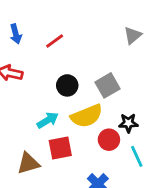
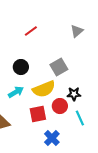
red line: (55, 41) -> (31, 31), moved
black circle: (67, 85) -> (21, 67), moved
red square: (60, 148) -> (38, 114), moved

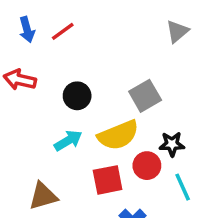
red line: (31, 31) -> (63, 31), moved

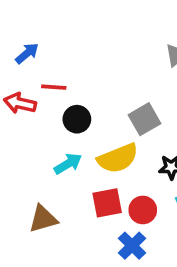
blue arrow: (27, 30) -> (27, 53), turned -115
red line: (63, 31) -> (54, 87), moved, turned 40
red circle: (147, 166) -> (143, 210), moved

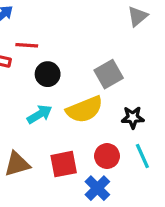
red square: (107, 203) -> (64, 164), moved

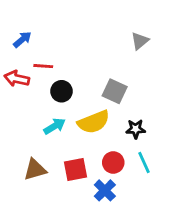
gray square: (109, 74) -> (115, 91), turned -35

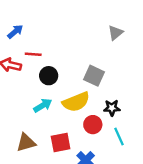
red circle: (113, 163) -> (93, 125), moved

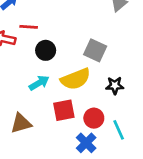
red circle: (93, 125) -> (94, 118), moved
cyan line: (119, 137) -> (119, 130), moved
red square: (61, 142) -> (64, 110), moved

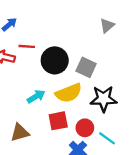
black circle: (46, 50) -> (55, 60), moved, size x1.5
black star: (115, 86) -> (103, 99), size x1.6
cyan line: (119, 130) -> (107, 138), turned -30

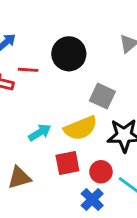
black circle: (55, 60) -> (69, 54), moved

